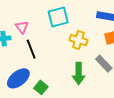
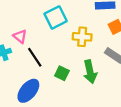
green square: (41, 87) -> (62, 73), moved

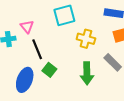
green square: (62, 73) -> (49, 70), moved
blue ellipse: (28, 91) -> (25, 80), turned -30

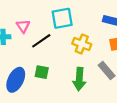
black line: (37, 49) -> (41, 41), moved, turned 72
green square: (49, 70) -> (42, 72), turned -32

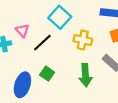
cyan square: (62, 18) -> (60, 17), turned -30
green square: (42, 72) -> (47, 74), turned 32

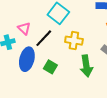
yellow cross: (83, 40) -> (74, 41), moved
blue ellipse: (22, 85) -> (27, 59), moved

